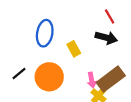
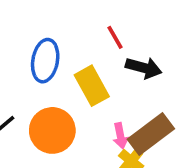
red line: (110, 16) -> (115, 37), moved
yellow rectangle: (74, 49) -> (92, 86), size x1.5

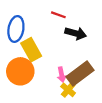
red line: (115, 37) -> (58, 15), turned -40
yellow rectangle: (92, 86) -> (31, 50), moved

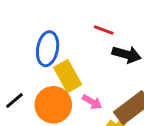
pink arrow: (62, 75) -> (92, 102), moved, turned -48

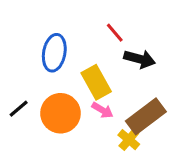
red line: (104, 30) -> (115, 33), turned 30
yellow rectangle: (68, 76) -> (96, 82), moved

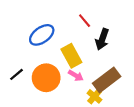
blue ellipse: (54, 53) -> (42, 35), turned 45
black arrow: (140, 59) -> (102, 39), turned 95

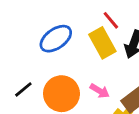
yellow rectangle: (71, 56) -> (102, 43), moved

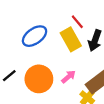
pink arrow: (100, 91) -> (69, 77), turned -72

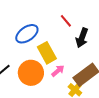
yellow rectangle: (71, 39) -> (47, 53), moved

